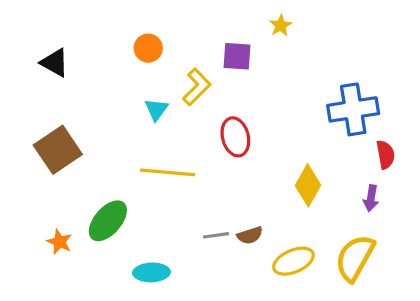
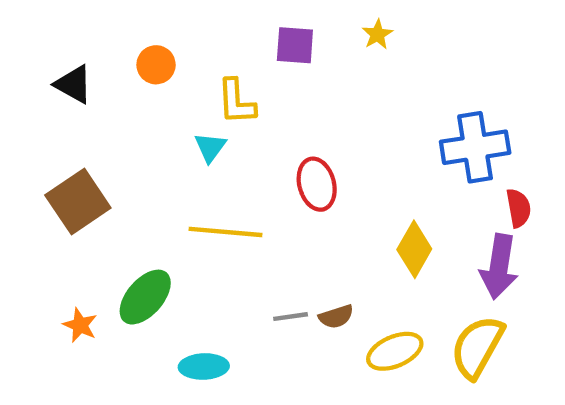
orange circle: (148, 48) -> (156, 65), moved
purple square: (237, 56) -> (295, 45), moved
yellow L-shape: (197, 87) -> (236, 102), moved, turned 132
purple arrow: (371, 198) -> (499, 267), size x1.8

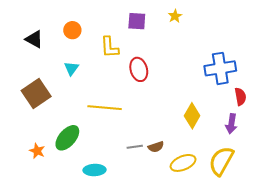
cyan triangle: (210, 147) -> (71, 68), moved
red ellipse: (317, 184) -> (139, 69), moved
purple arrow: (499, 267) -> (231, 124), size x0.7

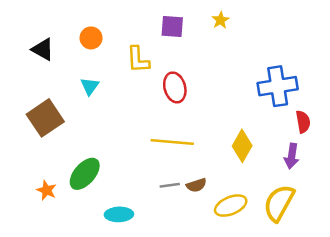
yellow line: (105, 108) -> (172, 142), moved

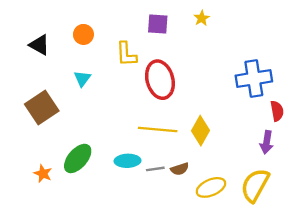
red ellipse: (175, 87) -> (160, 80), size x1.4
yellow diamond: (242, 146) -> (201, 131), moved
cyan ellipse: (119, 214) -> (128, 161), moved

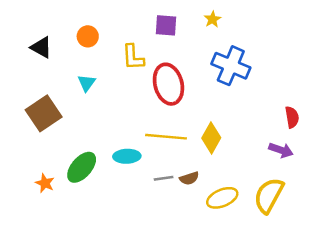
blue cross: (254, 79) -> (231, 66), moved, turned 32
purple arrow: (267, 142) -> (281, 150), turned -80
cyan ellipse: (128, 161) -> (127, 156), moved

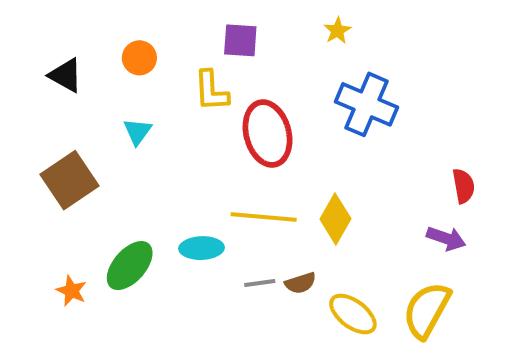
purple square: (166, 25) -> (240, 40), moved
yellow ellipse: (222, 198) -> (353, 314), turned 60

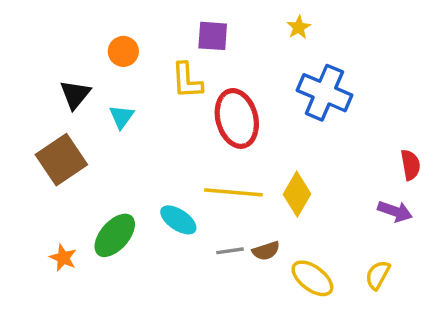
black triangle: (66, 75) -> (75, 94), moved, turned 40
cyan ellipse: (202, 248) -> (178, 220), turned 36
yellow semicircle: (427, 310) -> (378, 275), size x0.6

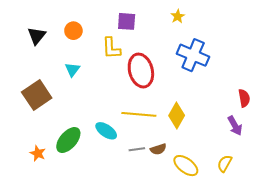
black triangle: (75, 94) -> (37, 36), moved
purple arrow: (395, 211) -> (235, 126), turned 42

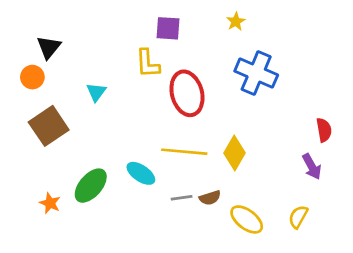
orange circle: (73, 31) -> (32, 77), moved

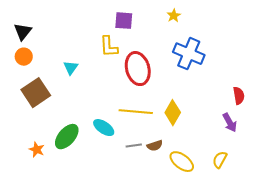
black triangle: (49, 47) -> (23, 32), moved

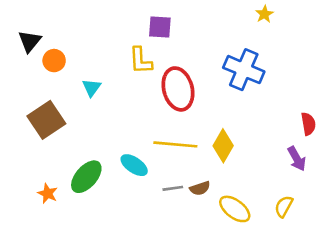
yellow star: (174, 16) -> (264, 14), moved
orange circle: (24, 57) -> (54, 61), moved

